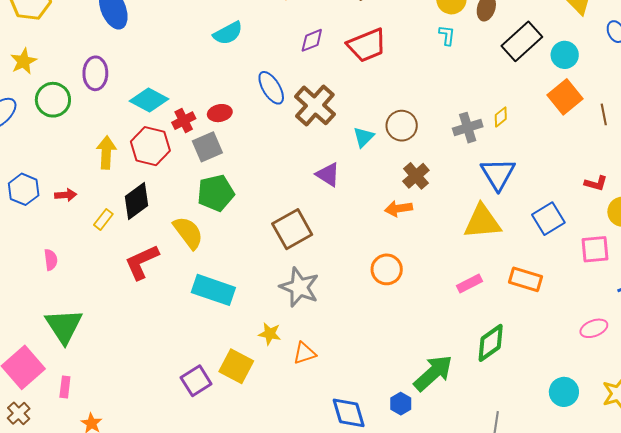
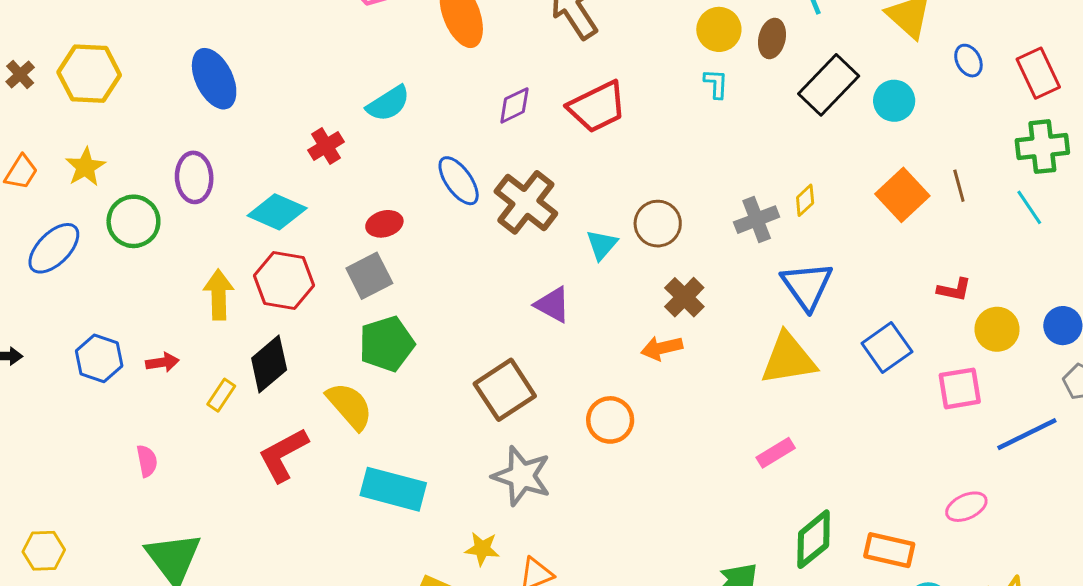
orange square: (565, 97) -> (902, 195), moved
red cross: (184, 121) -> (326, 146), moved
orange circle: (387, 269) -> (610, 420), moved
orange rectangle: (526, 279) -> (889, 550), moved

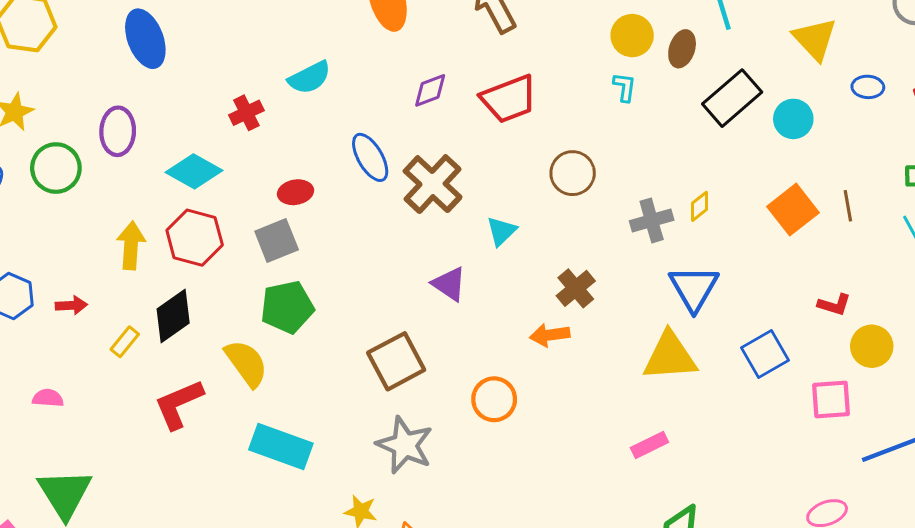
blue ellipse: (968, 61) -> (868, 87), turned -64
brown circle: (658, 224) -> (573, 173), moved
pink semicircle: (147, 461) -> (48, 398), turned -80

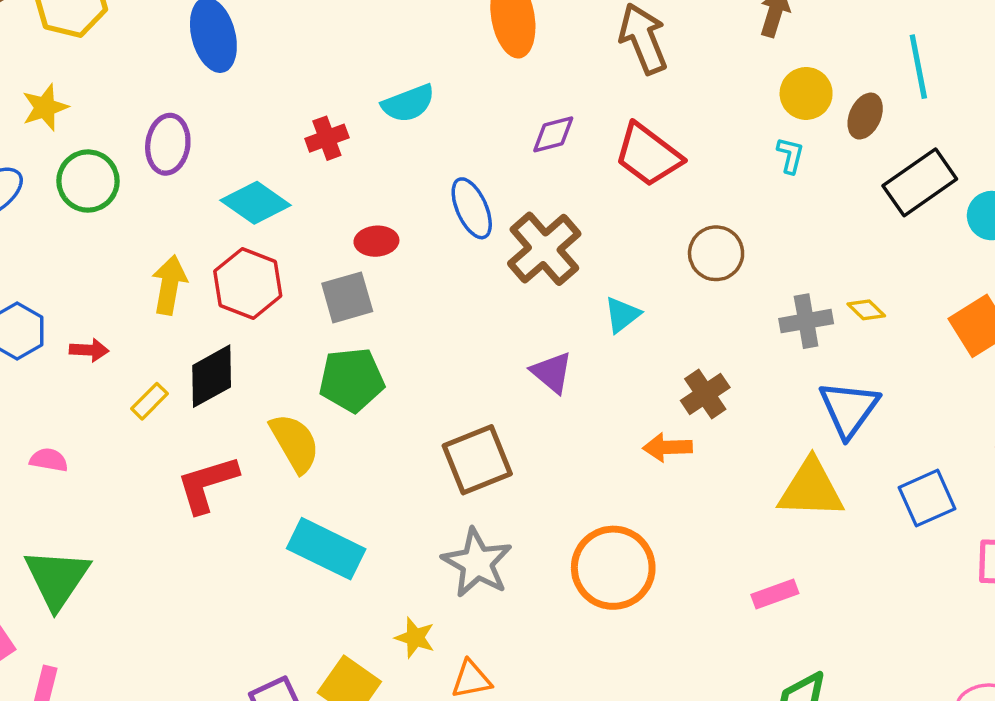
red trapezoid: (509, 99) -> (648, 155), turned 52
yellow diamond: (700, 206) -> (866, 310), turned 76
orange circle: (494, 399) -> (613, 568), moved, size x1.5

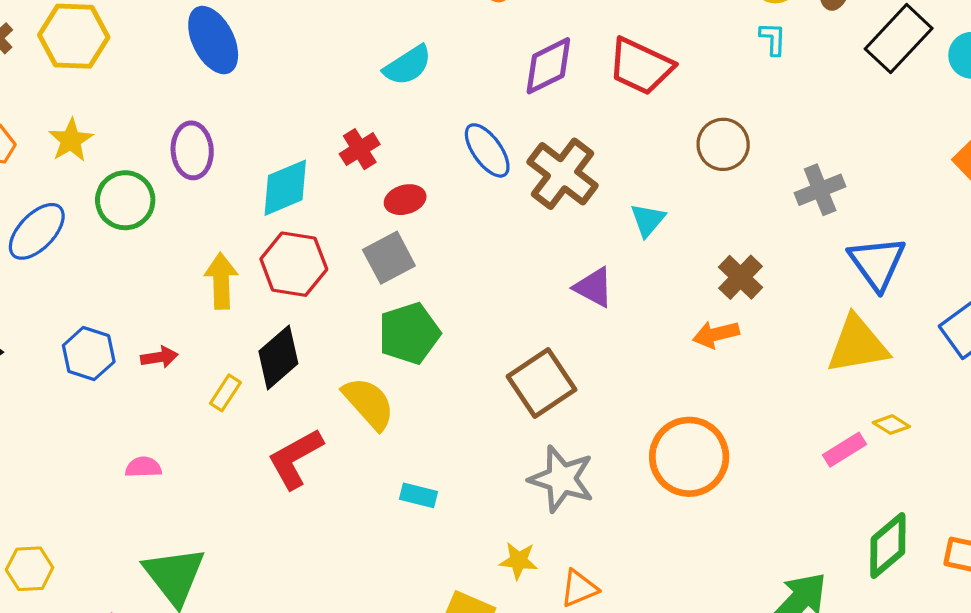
purple diamond: (553, 134) -> (548, 66), size x1.4
red cross: (327, 138) -> (360, 149), moved
cyan diamond: (256, 203) -> (285, 188), turned -46
yellow diamond: (866, 310) -> (891, 425), moved
cyan rectangle: (326, 549) -> (419, 495), size x0.5

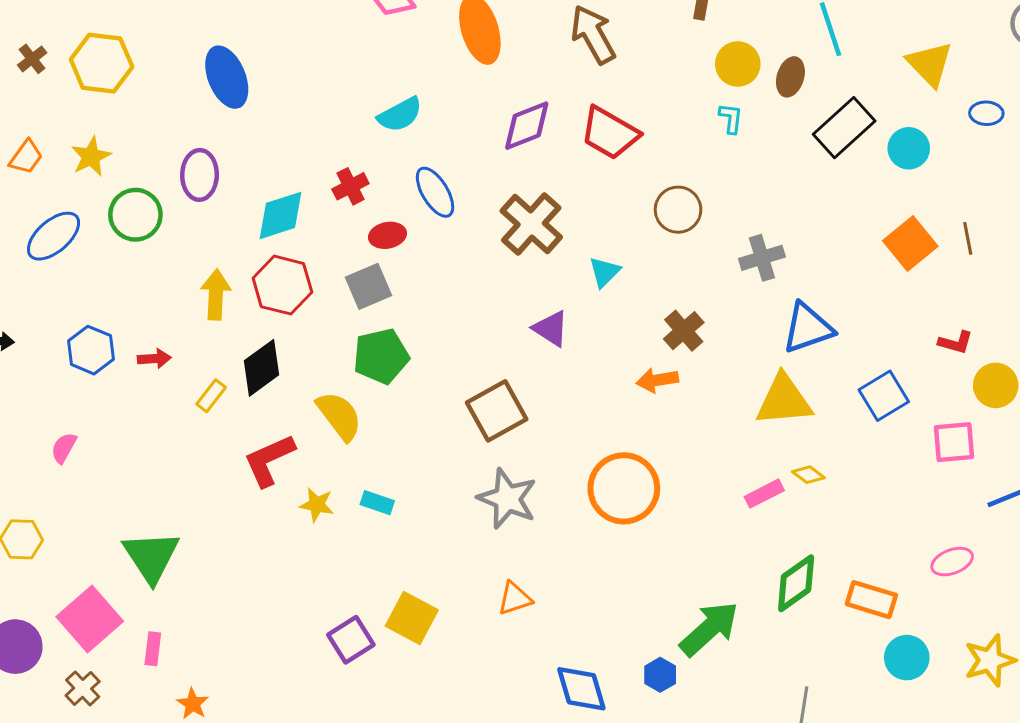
blue ellipse: (487, 150) -> (435, 192), moved
blue triangle: (877, 263) -> (808, 328), turned 42
pink semicircle: (143, 467) -> (64, 448), moved, turned -64
yellow star: (518, 561) -> (317, 505), moved

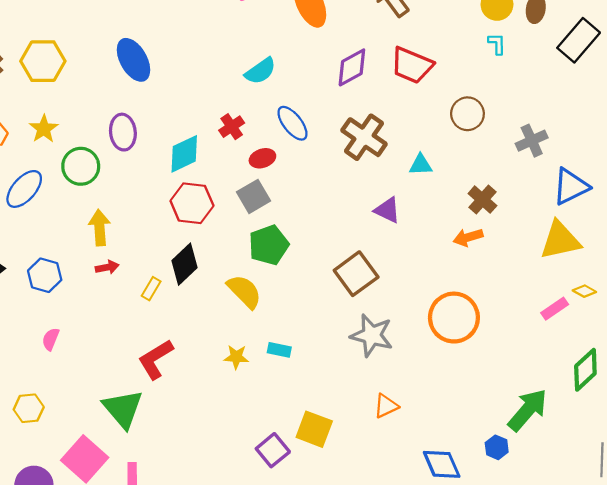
cyan triangle: (605, 272) -> (421, 165), turned 50
yellow arrow: (216, 295) -> (100, 228), moved
blue hexagon: (91, 350) -> (45, 275), moved
red L-shape: (269, 460) -> (156, 359), moved

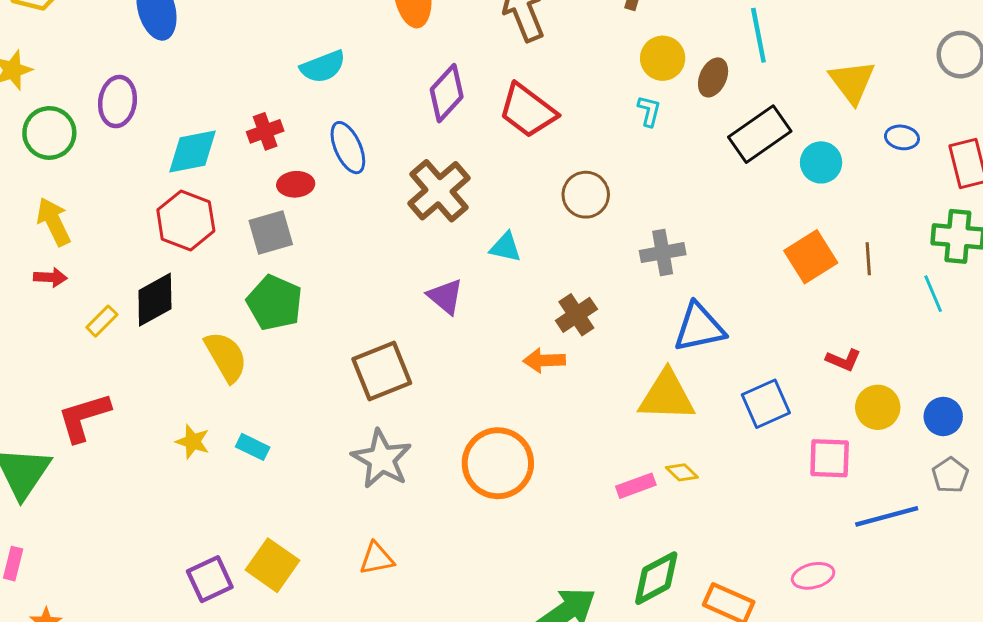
purple diamond: (352, 67) -> (447, 93), turned -33
yellow arrow: (100, 228) -> (54, 222), turned -36
green pentagon: (269, 245) -> (274, 303), turned 30

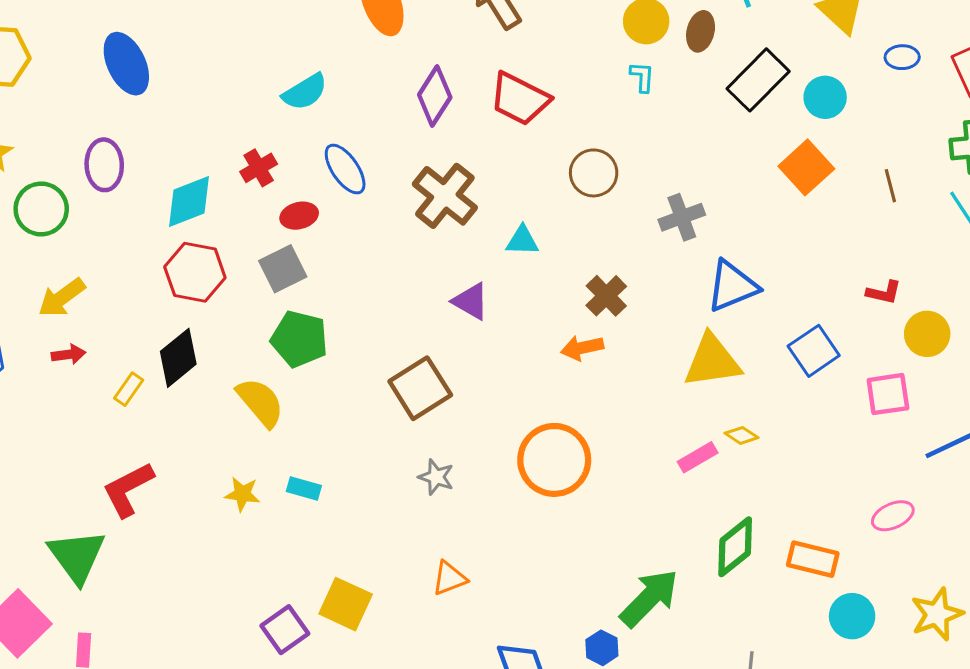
yellow arrow: (54, 222) -> (62, 298), turned -90
orange square: (811, 257) -> (806, 167), moved
gray star: (382, 459) -> (436, 477), size x0.6

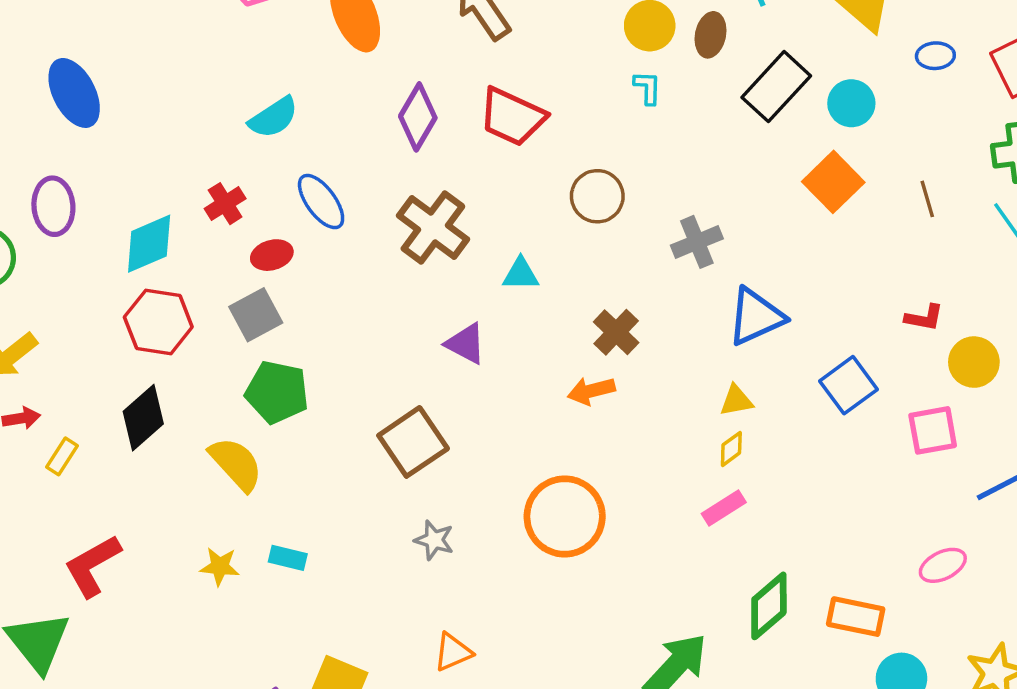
yellow triangle: (712, 361) -> (736, 401), size x0.5
yellow rectangle: (129, 389) -> (62, 456), moved
yellow diamond: (741, 435) -> (731, 449), moved, turned -68

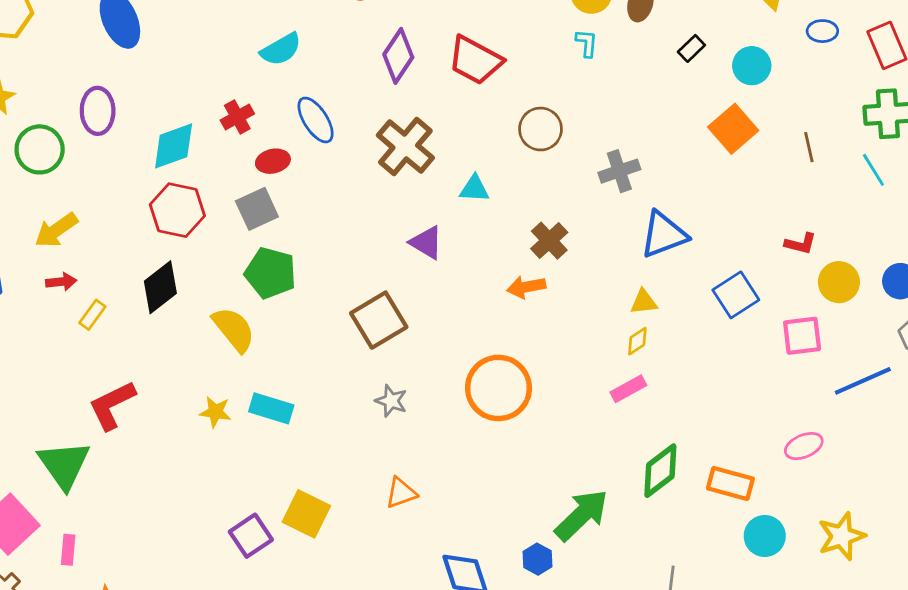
black rectangle: (776, 87) -> (691, 48), size x0.5
cyan rectangle: (288, 558) -> (271, 408), size x1.4

